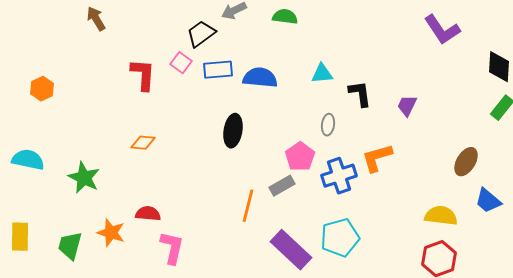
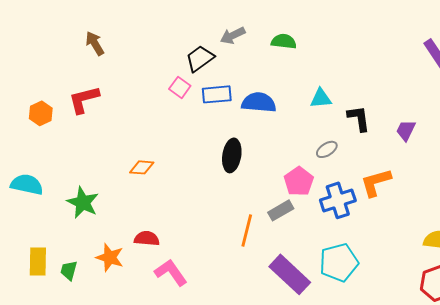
red L-shape: (143, 75) -> (84, 99), moved, turned -108
gray ellipse: (328, 125) -> (327, 149), turned 50
yellow rectangle: (20, 237) -> (38, 261), moved
green trapezoid: (70, 246) -> (69, 270), size x0.7
pink L-shape: (172, 248) -> (171, 272), turned -48

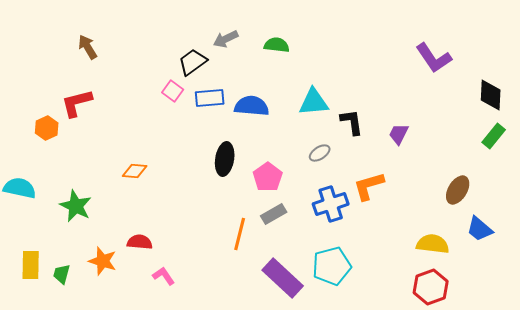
cyan triangle: (321, 98) -> (314, 102), size x1.4
orange hexagon: (41, 113) -> (47, 128), moved
pink pentagon: (299, 181) -> (268, 177), moved
pink L-shape: (171, 272) -> (164, 276), size x0.7

